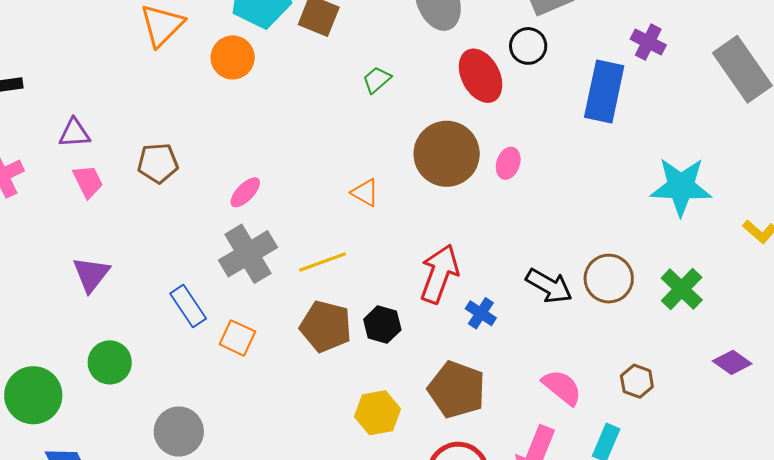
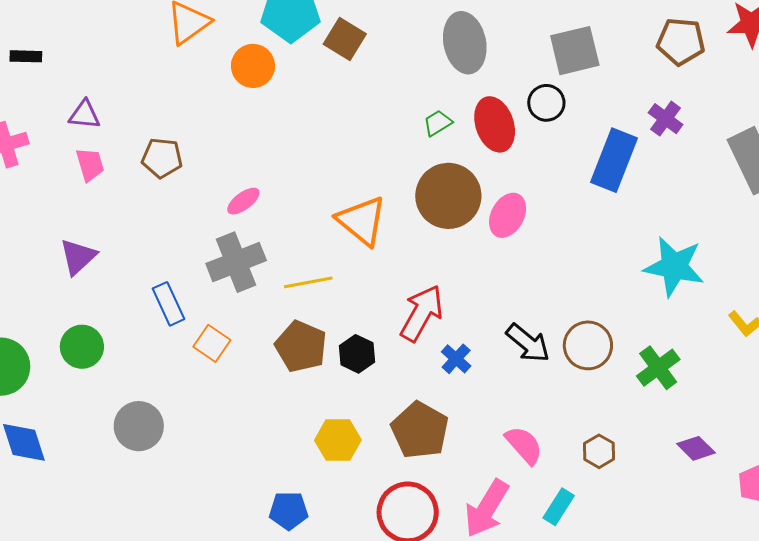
green trapezoid: (377, 80) -> (438, 123), moved
pink ellipse: (508, 163) -> (508, 215), size x1.4
orange triangle: (365, 193) -> (362, 221), size x1.8

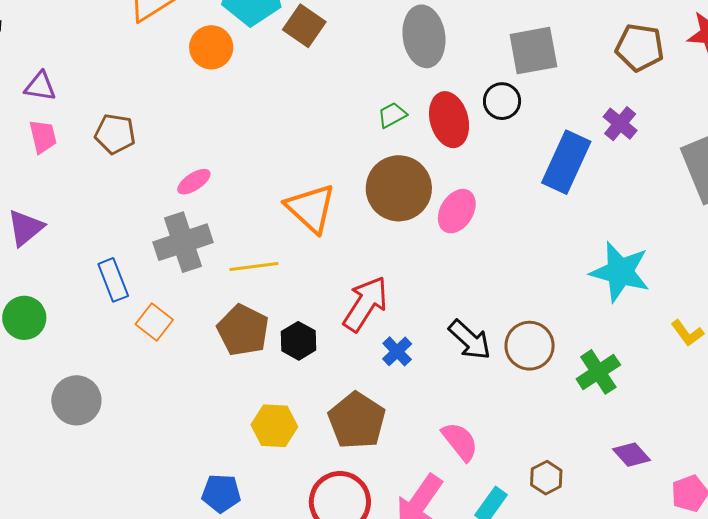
brown hexagon: (599, 451) -> (546, 478), moved

